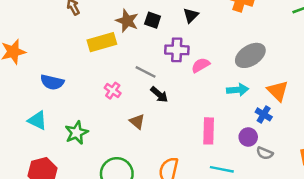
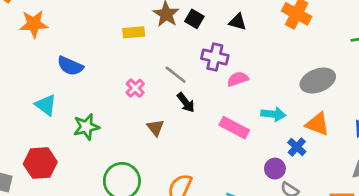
black triangle: (191, 15) -> (238, 22), turned 49
yellow rectangle: (102, 42) -> (134, 32), size x0.7
gray ellipse: (250, 55) -> (318, 81), moved
orange triangle: (278, 91) -> (317, 124), turned -35
pink rectangle: (209, 131) -> (234, 128), moved, turned -75

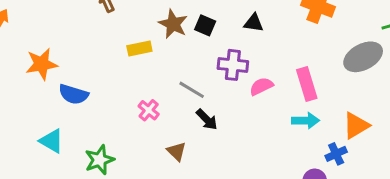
orange star: (34, 24) -> (42, 64), moved
gray ellipse: (318, 81) -> (363, 57), moved
orange triangle: (317, 124) -> (356, 126), turned -45
pink rectangle: (234, 128) -> (307, 84), moved, turned 52
blue cross: (297, 147) -> (336, 154), turned 30

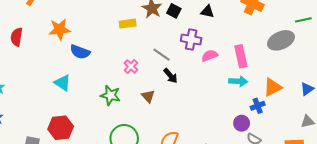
green star: (100, 160) -> (110, 95), moved, turned 30

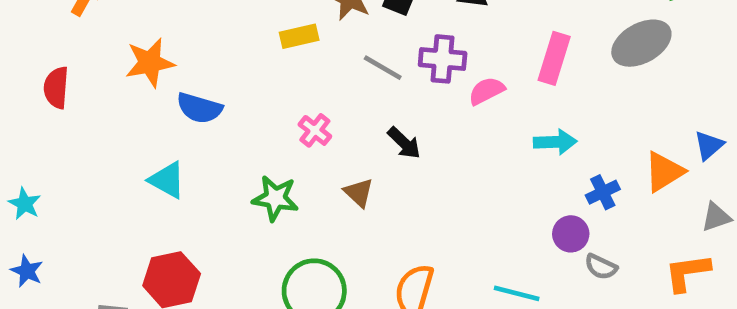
gray line: (161, 55) -> (383, 68), moved
pink rectangle: (241, 56) -> (554, 58), moved, turned 35
orange triangle: (273, 87) -> (664, 172), moved

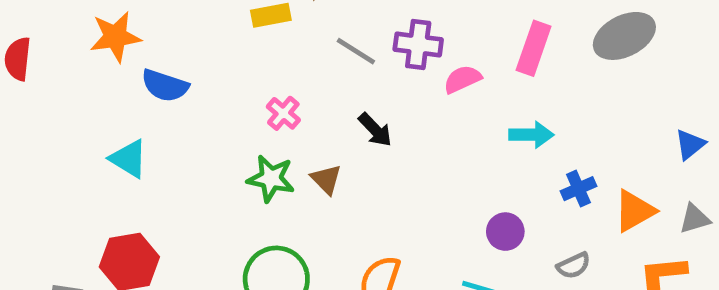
orange triangle: (664, 172) -> (634, 211), moved
green star: (275, 198) -> (271, 179), moved
purple circle: (571, 234) -> (505, 232), moved
gray semicircle: (601, 267) -> (574, 266), turned -52

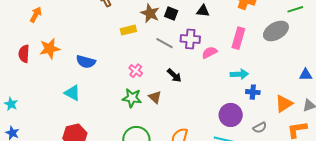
orange star: (115, 37) -> (50, 49), moved
blue triangle: (690, 144) -> (306, 75), turned 40
blue cross: (578, 189) -> (253, 92), moved, turned 32
purple circle: (505, 232) -> (231, 115), size x1.5

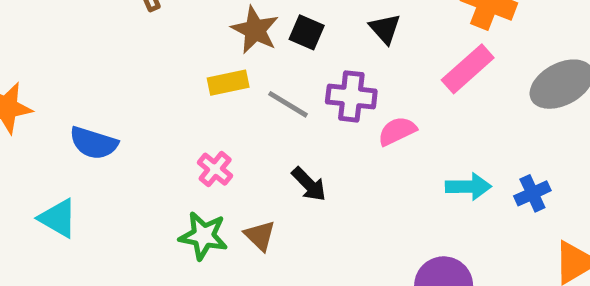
black triangle: (203, 11) -> (385, 29), turned 40
yellow rectangle: (128, 30) -> (228, 83), moved
pink rectangle: (238, 38) -> (468, 69), moved, turned 30
blue cross: (253, 92) -> (532, 193), moved, turned -32

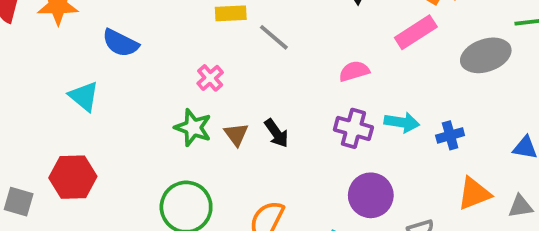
purple cross: (351, 96) -> (353, 128), moved
black arrow: (309, 184) -> (277, 133), moved

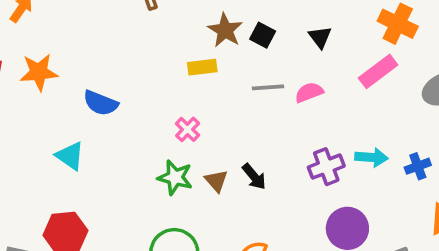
gray line: (274, 37) -> (268, 87), moved, turned -40
pink semicircle: (354, 71) -> (309, 92), moved
purple cross: (353, 128) -> (326, 167), turned -32

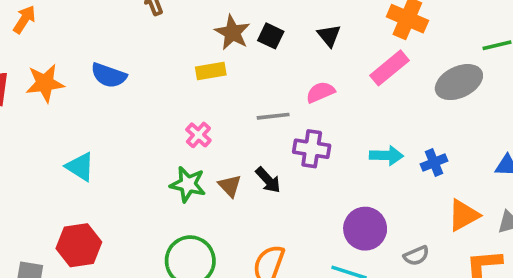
gray line: (268, 87) -> (273, 116), moved
blue semicircle: (101, 103) -> (109, 75), moved
purple cross: (326, 167) -> (312, 149), moved, turned 32

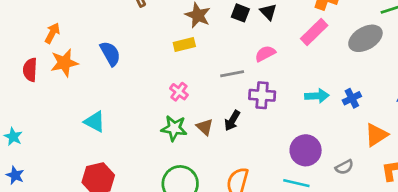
orange arrow: (24, 19) -> (52, 33), moved
black square: (271, 36) -> (240, 13), moved
blue semicircle: (109, 75) -> (110, 54), turned -135
black arrow: (268, 180) -> (232, 121), turned 78

